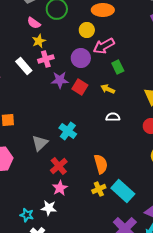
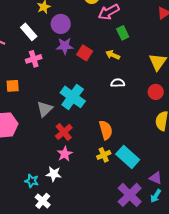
purple circle: (81, 58) -> (61, 24), moved
pink cross: (46, 59) -> (34, 59), moved
cyan cross: (68, 131) -> (73, 97), size x1.4

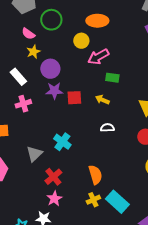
green rectangle: (123, 33) -> (112, 78), turned -56
red square: (85, 53) -> (74, 98), turned -35
cyan cross: (73, 97) -> (62, 142), size x0.7

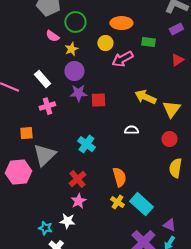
yellow star: (33, 52) -> (71, 49), moved
green rectangle: (112, 78) -> (148, 42), moved
yellow arrow: (102, 100) -> (145, 97), moved, size x1.5
gray triangle: (34, 154) -> (44, 155), moved, size x1.4
yellow cross: (93, 200) -> (117, 202), turned -32

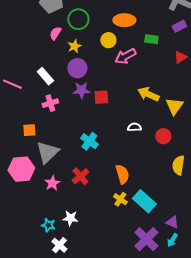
pink semicircle: (52, 36) -> (55, 33), turned 88
red circle: (169, 139) -> (163, 136), moved
pink star: (78, 201) -> (52, 183), moved

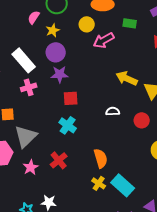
white rectangle: (45, 76) -> (24, 60), size x1.4
red square: (101, 97) -> (71, 98), moved

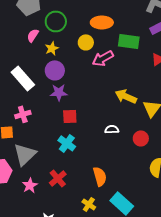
green rectangle: (130, 23) -> (129, 41), size x1.5
pink cross: (29, 87) -> (23, 114), moved
yellow cross: (99, 183) -> (89, 204), moved

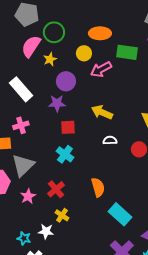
pink semicircle: (33, 35) -> (31, 46), size x1.6
purple circle: (55, 70) -> (66, 81), moved
yellow arrow: (126, 96) -> (102, 112), moved
yellow cross: (89, 204) -> (62, 215), moved

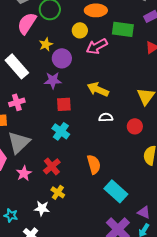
yellow star: (50, 59) -> (46, 44), moved
cyan star: (24, 238) -> (11, 215), moved

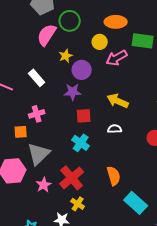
white rectangle: (17, 66) -> (37, 78), size x0.7
white semicircle: (106, 117) -> (115, 129), moved
red cross: (52, 166) -> (72, 178), size x1.4

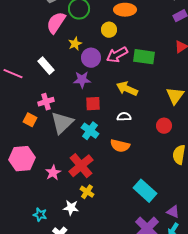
green rectangle: (143, 41) -> (144, 57), moved
pink arrow: (117, 58) -> (117, 55), moved
orange square: (21, 132) -> (30, 120), turned 32
gray triangle: (39, 154) -> (62, 123), moved
orange semicircle: (114, 176) -> (120, 146), moved, turned 120

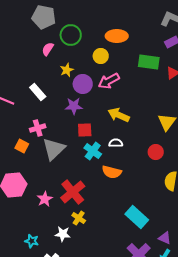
pink semicircle: (56, 23) -> (48, 49), size x0.6
green rectangle: (144, 57) -> (149, 62), moved
cyan cross: (90, 131) -> (93, 151), moved

